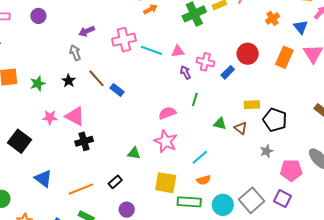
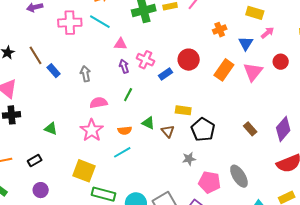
cyan line: (151, 50) -> (100, 22), moved
gray arrow: (75, 53) -> (85, 74), moved
green triangle: (134, 153) -> (51, 129), moved
orange semicircle: (204, 180) -> (125, 130), moved

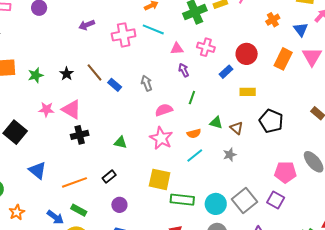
pink cross: (145, 60) -> (206, 47), moved
yellow rectangle: (183, 110) -> (248, 92), moved
gray star: (189, 159) -> (230, 155), moved

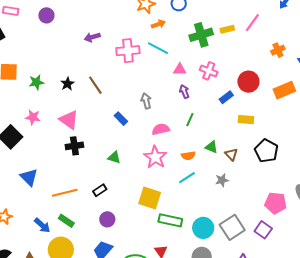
orange rectangle: (283, 59) -> (284, 90), turned 35
blue rectangle: (115, 85) -> (121, 119), moved
pink star: (46, 109) -> (33, 117), moved

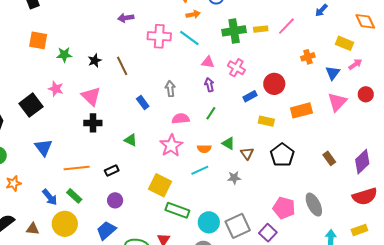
orange rectangle: (284, 90) -> (301, 110), moved

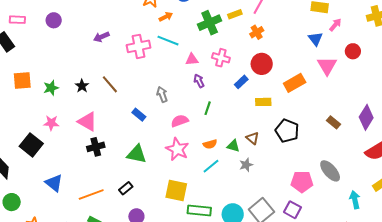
orange cross: (308, 57) -> (257, 32), moved
green triangle: (131, 140) -> (137, 154), size x1.5
green triangle: (228, 143) -> (233, 146), moved

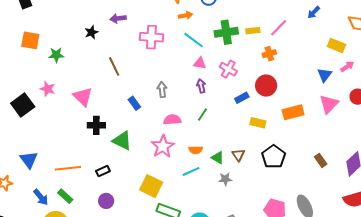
cyan line: (168, 41) -> (194, 40), moved
black star: (82, 86) -> (91, 32), moved
black cross: (96, 147) -> (96, 125), moved
blue triangle: (54, 183) -> (29, 160), moved

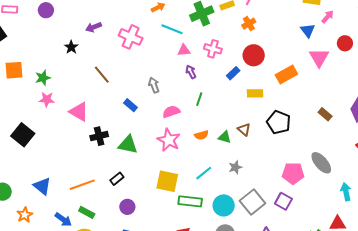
pink cross: (151, 37) -> (131, 37), turned 35
pink star: (48, 89) -> (47, 99), moved
cyan line: (191, 171) -> (204, 173), moved
gray star: (225, 179) -> (235, 167), moved

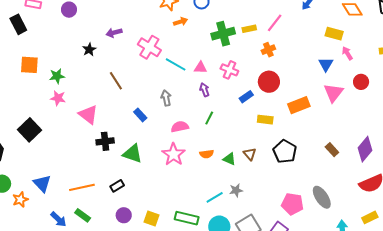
pink arrow: (328, 17) -> (347, 53), turned -80
cyan line: (172, 29) -> (176, 64), moved
cyan line: (204, 173) -> (215, 197), moved
yellow square: (167, 181) -> (152, 219), moved, size x0.7
orange star: (25, 215) -> (20, 200), moved

